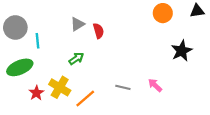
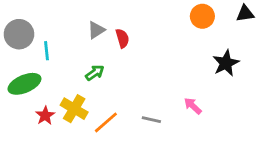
gray line: (123, 87) -> (151, 120), moved

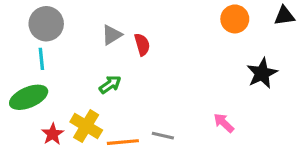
gray circle: (19, 34) -> (46, 24), moved
cyan line: (47, 51) -> (41, 59), moved
gray line: (151, 120) -> (163, 136), moved
orange line: (106, 122) -> (123, 142), turned 36

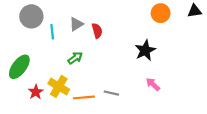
cyan line: (41, 59) -> (52, 32), moved
black star: (262, 73) -> (145, 50), moved
green ellipse: (29, 97) -> (19, 67), turned -30

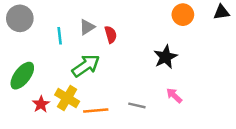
gray circle: (31, 16) -> (20, 18), moved
green arrow: (75, 58) -> (86, 66), size x1.6
gray line: (111, 93) -> (137, 105), moved

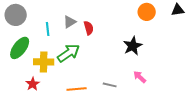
green ellipse: (22, 76) -> (20, 48), moved
yellow cross: (67, 98) -> (44, 62), moved, turned -30

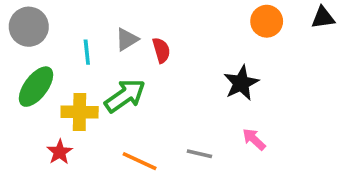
orange line: (77, 89) -> (140, 161), turned 30

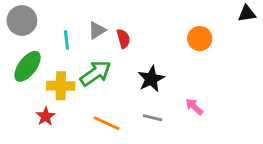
orange circle: (267, 21) -> (200, 39), moved
black star: (241, 83) -> (151, 79), moved

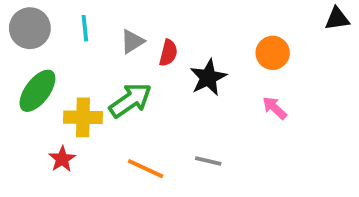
red semicircle: (123, 39) -> (168, 53), turned 30
cyan line: (66, 40) -> (85, 28), moved
black star: (151, 79) -> (208, 78), moved
pink arrow: (194, 107) -> (275, 108), moved

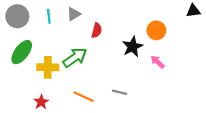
gray triangle: (132, 41) -> (74, 14), moved
black star: (208, 78) -> (132, 47), moved
red star: (62, 159) -> (41, 102), moved

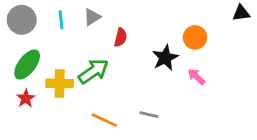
red star: (41, 102) -> (26, 98), moved

